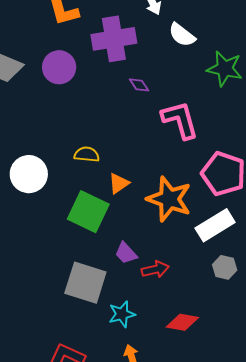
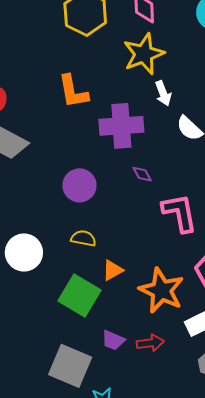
purple circle: (59, 67) -> (79, 185), moved
purple trapezoid: (126, 253) -> (113, 340), turned -30
red arrow: (155, 269) -> (150, 343), moved

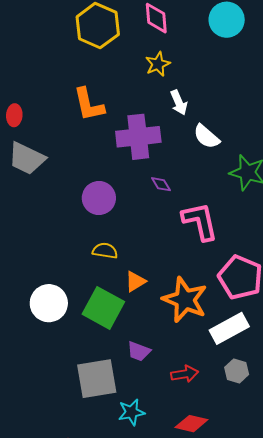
yellow star: (144, 54) -> (158, 64), size x0.6
white circle: (24, 252) -> (49, 303), moved
red arrow: (150, 343) -> (185, 374), moved
gray square: (70, 366) -> (97, 379), turned -30

